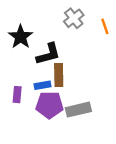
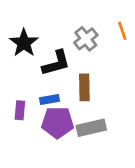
gray cross: (74, 18) -> (86, 39), moved
brown rectangle: (59, 75) -> (84, 87), moved

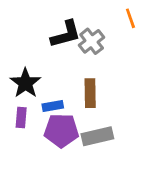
orange line: (122, 31) -> (130, 18), moved
black star: (24, 43) -> (25, 83), moved
black L-shape: (56, 63) -> (66, 34), moved

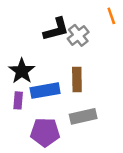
blue rectangle: (53, 106) -> (45, 91), size x1.6
purple pentagon: (61, 130) -> (45, 132), moved

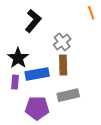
black L-shape: (56, 29) -> (33, 21), moved, turned -35
gray cross: (78, 35) -> (62, 42), moved

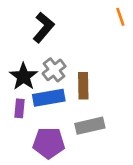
gray cross: (62, 42) -> (54, 70), moved

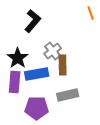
gray cross: (54, 70) -> (53, 51), moved
purple rectangle: (20, 108) -> (15, 82), size x1.5

